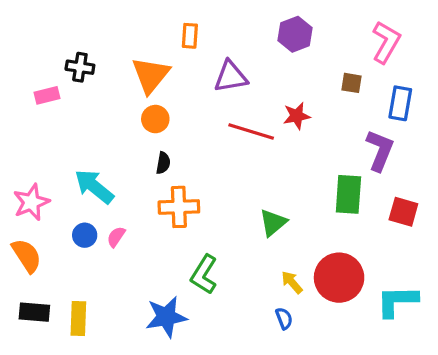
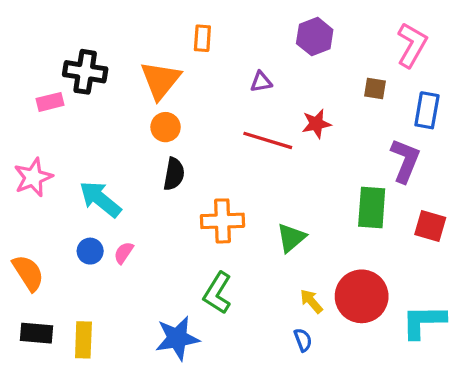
black cross: (80, 67) -> (85, 72), size x1.4
purple triangle: (231, 77) -> (261, 82), moved, size x0.6
black semicircle: (163, 163) -> (174, 174), size x1.4
pink star: (31, 202) -> (33, 177), moved
orange cross: (179, 207) -> (223, 221), moved

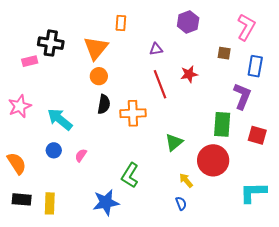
red line: (268, 140) -> (160, 84), turned 52
orange cross: (223, 221) -> (133, 113), moved
pink semicircle: (124, 253) -> (81, 155), moved
red circle: (362, 296) -> (213, 160), moved

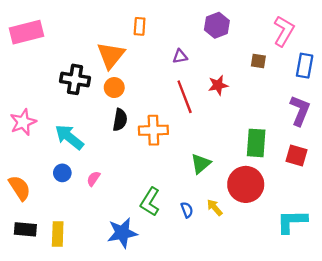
black cross: (51, 43) -> (75, 79), moved
pink rectangle: (30, 61) -> (27, 32), moved, size x1.8
blue rectangle: (255, 66) -> (305, 66), moved
purple L-shape: (242, 96) -> (300, 111), moved
blue semicircle: (181, 203) -> (187, 210), moved

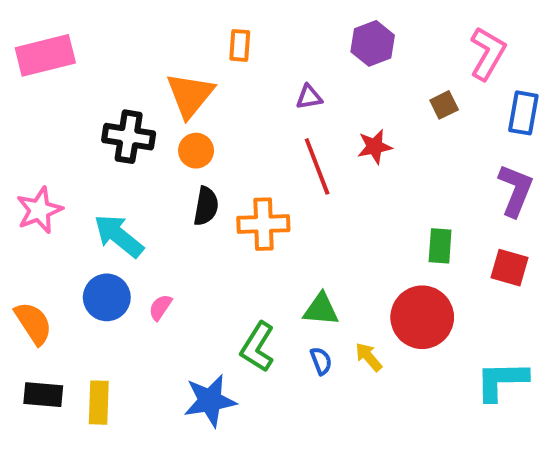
brown square: (258, 61) -> (444, 105), turned -35
green rectangle: (256, 143) -> (440, 246), size x0.7
green triangle: (201, 164) -> (321, 309), moved, turned 45
blue circle: (62, 173) -> (107, 297), size x1.5

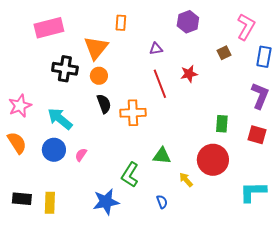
pink rectangle: (45, 55) -> (49, 28), moved
black semicircle: (206, 206) -> (104, 104), turned -30
orange semicircle: (33, 323) -> (17, 143), moved
blue semicircle: (321, 361) -> (162, 202), moved

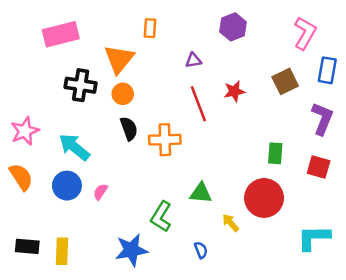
brown square: (224, 53) -> (285, 81), moved, size x1.5

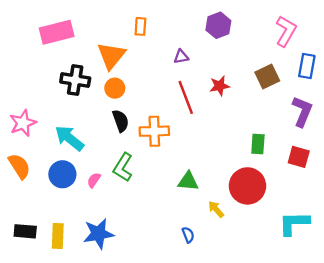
green L-shape: (161, 217) -> (123, 167), moved
blue star: (131, 250) -> (98, 234), moved

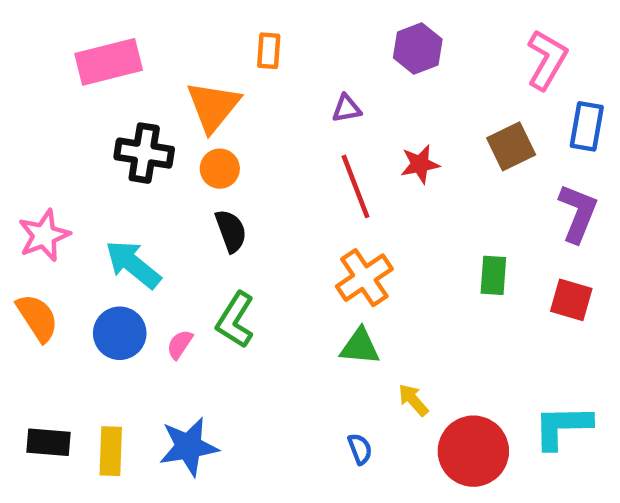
orange cross: (154, 131) -> (364, 278), moved, turned -32
red circle: (247, 186) -> (473, 451), moved

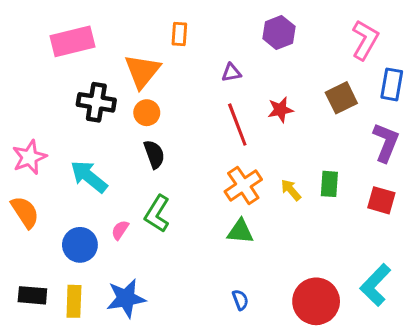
blue circle: (120, 333) -> (80, 245), moved
yellow arrow: (413, 400) -> (291, 190), moved
cyan L-shape: (562, 427) -> (375, 285), turned -45

